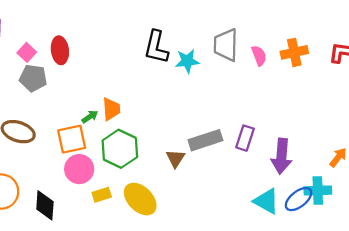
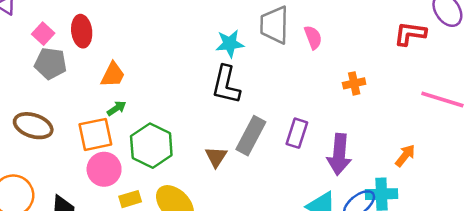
black L-shape: (156, 47) -> (226, 85), moved
orange cross: (294, 52) -> (354, 83), moved, size x0.7
orange trapezoid: (111, 109) -> (113, 75), moved, turned 30
gray rectangle: (205, 140) -> (251, 136), turned -44

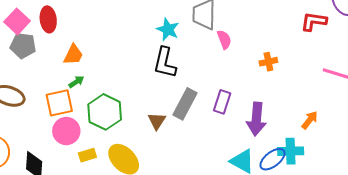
pink square: (43, 34) -> (17, 21), size x1.4
pink semicircle: (313, 37) -> (224, 40), moved
cyan star: (230, 44) -> (168, 29), turned 30

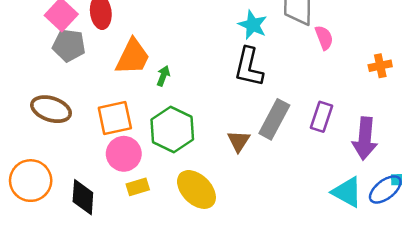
orange trapezoid: (73, 55) -> (133, 57), size x1.4
green arrow: (76, 82) -> (163, 76), moved, turned -35
yellow rectangle: (87, 155) -> (138, 187), moved

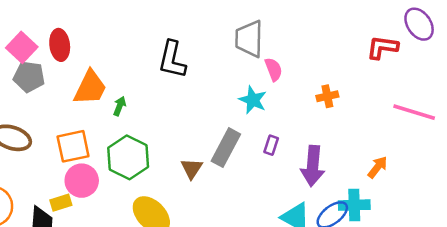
cyan star: (253, 25) -> (253, 100), moved
black L-shape: (249, 67) -> (172, 60), moved
purple rectangle: (321, 117) -> (271, 145), size x0.7
yellow rectangle: (138, 187) -> (61, 203), moved

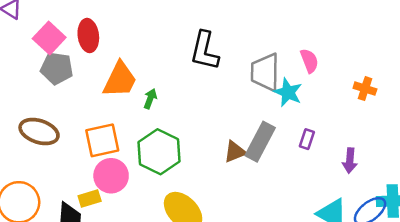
gray trapezoid: (249, 39) -> (265, 72), moved
orange cross: (327, 96) -> (365, 89), turned 30
purple arrow: (313, 166) -> (350, 161), size x0.6
brown triangle: (192, 168) -> (235, 152), moved, turned 35

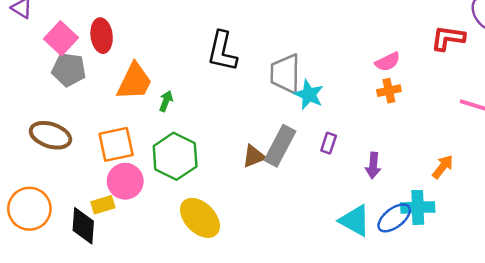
pink semicircle: (309, 61) -> (388, 62), moved, turned 85
orange cross: (365, 89) -> (389, 91), turned -30

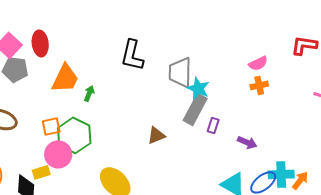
orange square: (116, 144) -> (51, 126), size x0.7
gray rectangle: (280, 146) -> (195, 109), moved
green hexagon: (175, 156) -> (74, 135), moved
purple arrow: (373, 165) -> (247, 142), turned -72
orange arrow: (443, 167) -> (300, 180), moved

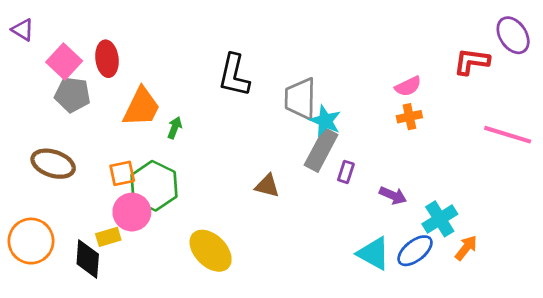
brown triangle: (156, 135) -> (267, 186), turned 36
cyan cross: (281, 174) -> (440, 219), moved, turned -30

